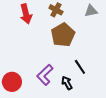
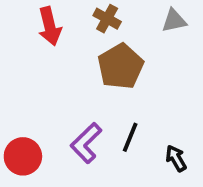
black line: (80, 67) -> (130, 137), moved, turned 56
black arrow: (67, 83) -> (176, 158), moved

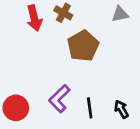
brown cross: (107, 19) -> (63, 13), moved
black line: (130, 137) -> (90, 108), moved, turned -30

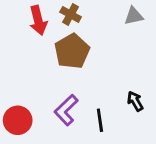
brown pentagon: (83, 46) -> (72, 51), moved
black arrow: (121, 109) -> (135, 101), moved

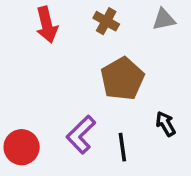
brown cross: (71, 14) -> (106, 21), moved
brown pentagon: (72, 51) -> (122, 79), moved

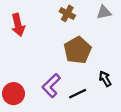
red arrow: (47, 25) -> (18, 25), moved
black line: (122, 147) -> (78, 94), turned 72

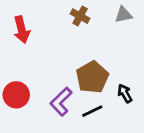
brown pentagon: (78, 50) -> (92, 77), moved
red circle: (13, 94) -> (16, 95), moved

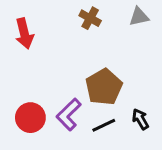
black arrow: (125, 93) -> (141, 119), moved
red circle: (16, 95) -> (30, 118), moved

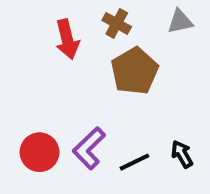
red arrow: (24, 34) -> (67, 39), moved
brown pentagon: (104, 87) -> (135, 71), moved

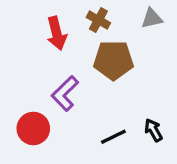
brown pentagon: (135, 71) -> (113, 60), turned 30
purple L-shape: (89, 148) -> (65, 93), moved

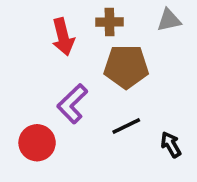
brown cross: (98, 20) -> (109, 22), turned -30
black line: (113, 137) -> (126, 126), moved

